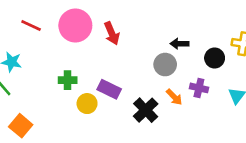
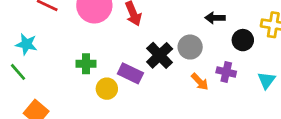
black arrow: (179, 44) -> (215, 18), moved
black cross: (146, 110) -> (160, 55), moved

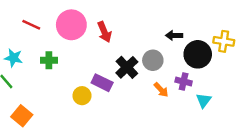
black circle: (243, 40) -> (198, 54), size x1.5
green cross: (86, 64) -> (49, 60), moved
cyan triangle: (266, 80) -> (204, 100), moved

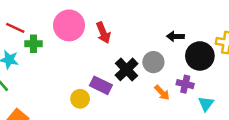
red line: (31, 25) -> (15, 28), moved
green cross: (49, 60) -> (34, 44), moved

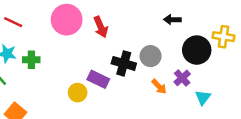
black arrow: (175, 36) -> (172, 20), moved
green cross: (34, 44) -> (31, 60), moved
black cross: (127, 69) -> (124, 63), turned -30
purple cross: (185, 84) -> (182, 78), turned 35

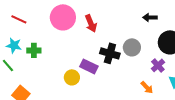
orange arrow: (159, 86) -> (147, 87), moved

